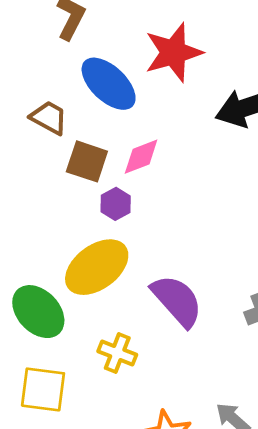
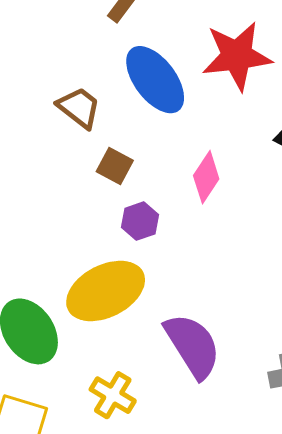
pink diamond: (141, 157) -> (206, 177), moved, turned -45
brown square: (87, 161) -> (115, 166), size x0.7

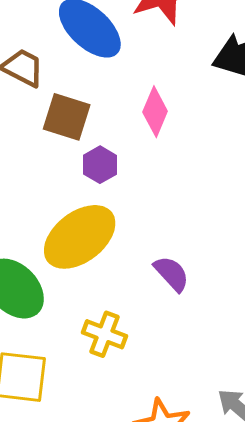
brown square: (115, 166) -> (67, 117), size x1.4
purple semicircle: (193, 346) -> (172, 274), size x0.6

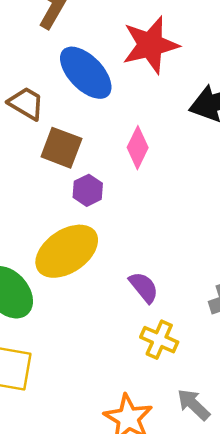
yellow cross: (104, 334) -> (159, 340), moved

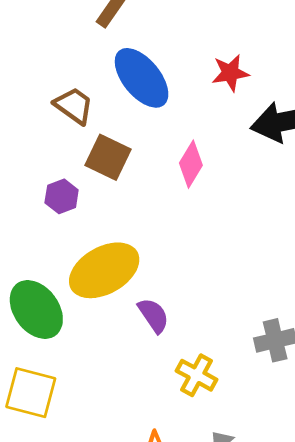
red star: (150, 45) -> (230, 73), moved, size x0.6
purple hexagon: (88, 190) -> (62, 196), moved
purple semicircle: (144, 287) -> (153, 315), moved

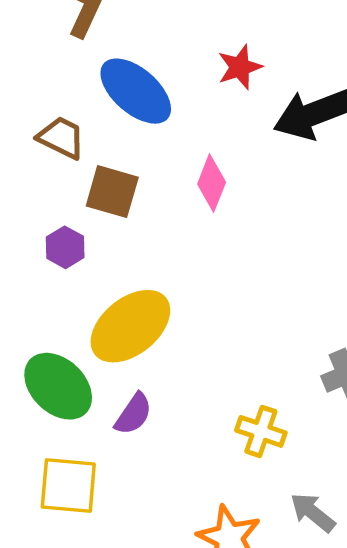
purple semicircle: (153, 315) -> (133, 414), moved, turned 78

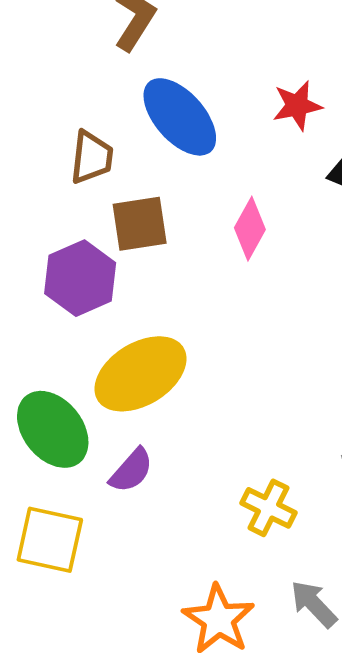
brown trapezoid: (61, 138) -> (92, 157), turned 63
brown square: (112, 192) -> (140, 224), turned -32
purple hexagon: (65, 247) -> (80, 278), size x1.6

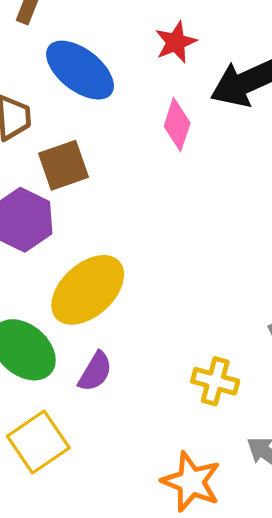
pink diamond: (250, 229) -> (177, 125), moved
yellow square: (50, 540) -> (38, 442), turned -36

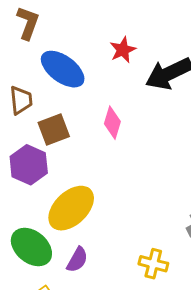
pink diamond: (177, 125) -> (112, 123), moved

